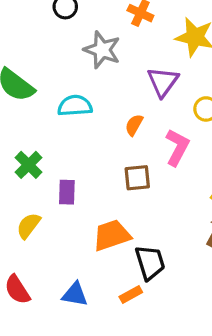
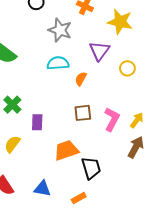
cyan semicircle: (75, 106) -> (58, 63), moved
pink L-shape: (177, 147) -> (112, 119), moved
orange rectangle: (131, 294) -> (79, 198), moved

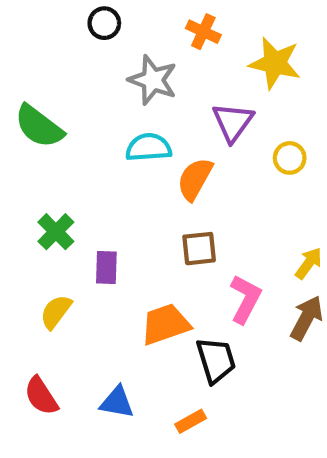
orange semicircle: (81, 79) -> (195, 179), size x1.5
pink L-shape: (112, 119) -> (245, 299), moved

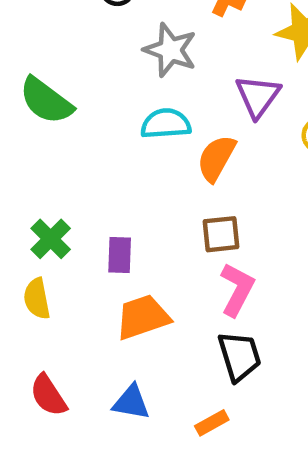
green cross: (56, 232) -> (51, 239), moved
pink L-shape: (245, 299) -> (237, 289), moved
yellow semicircle: (56, 312) -> (37, 299), moved, turned -48
orange trapezoid: (165, 324) -> (143, 317), moved

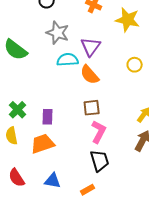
gray star: (170, 50) -> (58, 33), moved
purple triangle: (258, 96) -> (91, 47), moved
orange semicircle: (216, 158) -> (90, 75), turned -70
orange trapezoid: (143, 317) -> (43, 144), moved

